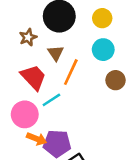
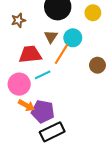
brown star: (28, 37) -> (18, 20), moved
cyan circle: (103, 50) -> (73, 38), moved
red trapezoid: (33, 77) -> (30, 54), turned -60

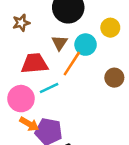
yellow circle: (93, 13) -> (110, 28), moved

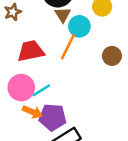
brown triangle: (60, 43) -> (63, 15), moved
cyan line: (49, 88) -> (41, 90), moved

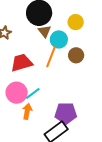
brown circle: (112, 56) -> (76, 55), moved
orange arrow: (32, 112) -> (27, 111), turned -98
purple pentagon: (53, 117) -> (66, 113), moved

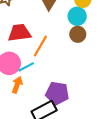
cyan circle: (59, 39) -> (77, 16), moved
orange line: (51, 57) -> (40, 46), moved

